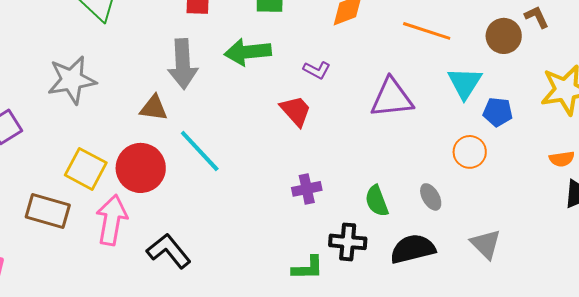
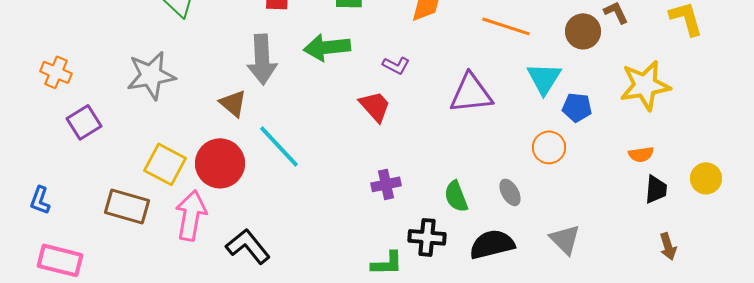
brown triangle: (154, 108) -> (233, 103), turned 32

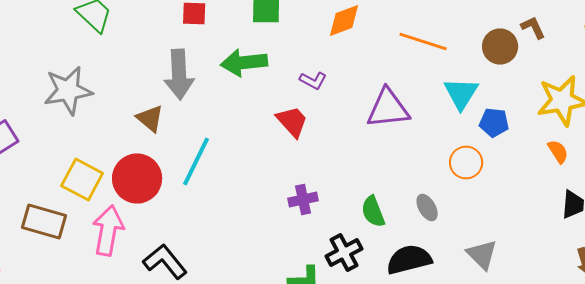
cyan line: (279, 146) -> (196, 162), turned 69
orange semicircle: (641, 154) -> (558, 152), moved, turned -115
black cross: (427, 237) -> (344, 252), turned -33

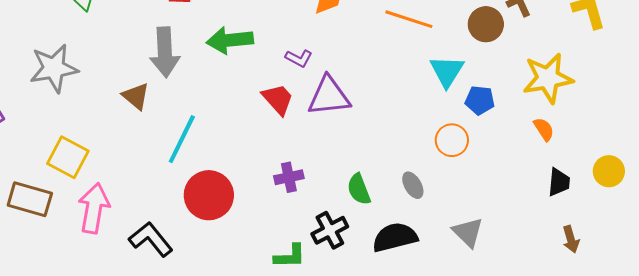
purple triangle: (388, 108) -> (329, 96), moved
red circle: (137, 178) -> (209, 195), moved

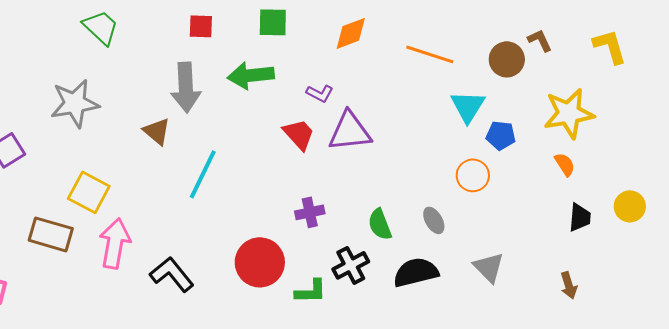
red circle: (209, 195) -> (260, 262), moved
brown arrow: (571, 239) -> (569, 285), moved

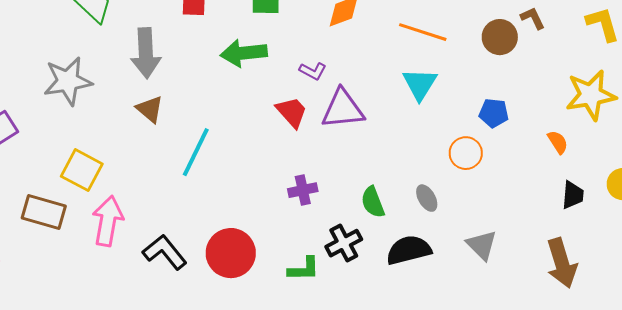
gray arrow: (186, 87) -> (146, 53), moved
cyan triangle: (468, 106) -> (420, 84), moved
yellow star: (569, 113) -> (591, 95), moved
red circle: (260, 262) -> (231, 253), moved
brown arrow: (569, 285) -> (562, 263), size x1.8

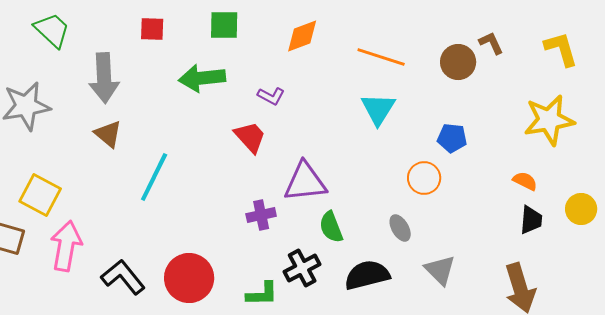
purple triangle: (343, 109) -> (305, 182), moved
orange semicircle: (558, 142) -> (525, 181), moved, turned -30
gray ellipse: (427, 198) -> (400, 228), moved

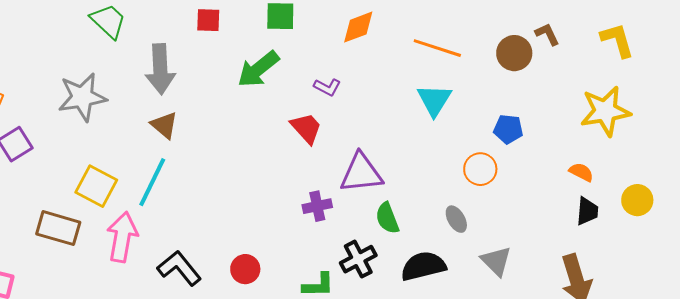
green arrow: (202, 78) -> (258, 69), turned -33
cyan line: (154, 177) -> (152, 182), moved
red circle: (189, 278) -> (245, 269), size x0.6

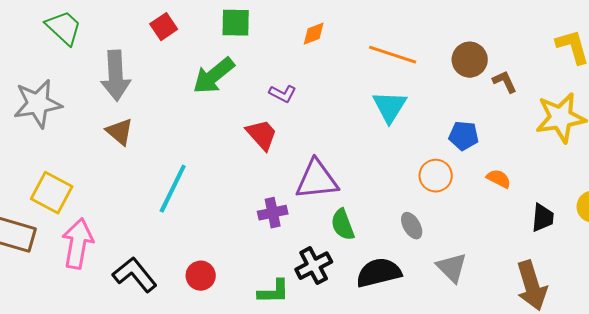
red square: (208, 20) -> (164, 27), turned -36
orange diamond: (358, 27) -> (314, 34), size x0.7
brown L-shape: (547, 34) -> (505, 82), moved
orange semicircle: (581, 172) -> (499, 179), moved
cyan line: (152, 182) -> (173, 189), moved

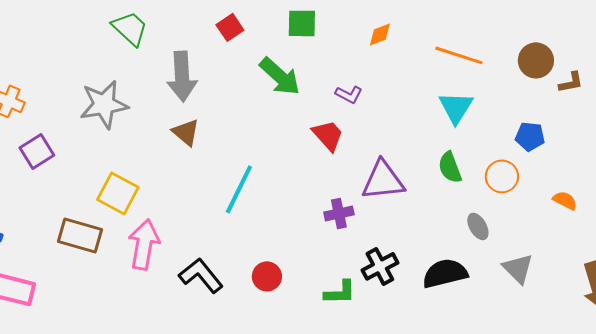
green arrow: (214, 76) -> (280, 76), turned -99
brown L-shape: (505, 82) -> (571, 82), turned 104
orange semicircle: (499, 179) -> (565, 200), moved
green semicircle: (343, 225) -> (450, 167), moved

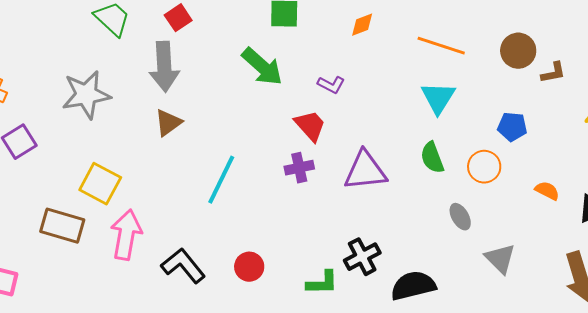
red square: (230, 27) -> (178, 18), moved
brown triangle: (186, 132) -> (168, 123), turned 44
purple cross: (339, 213) -> (299, 168), moved
black semicircle: (445, 273) -> (413, 286), moved

